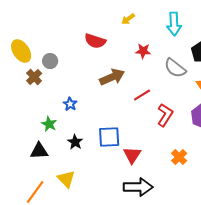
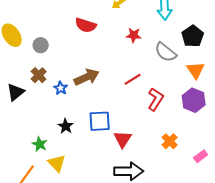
brown cross: (34, 77) -> (39, 75), moved
brown arrow: (112, 77) -> (87, 77), moved
green star: (49, 124) -> (40, 144), moved
black triangle: (39, 151) -> (16, 92), moved, turned -36

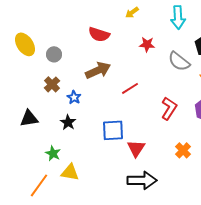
brown arrow: (87, 77) -> (98, 70), moved
red line: (133, 79) -> (130, 88), moved
black triangle: (16, 92) -> (29, 118), moved, turned 30
black star: (66, 126) -> (68, 122), moved
yellow triangle: (57, 163) -> (70, 172), turned -36

